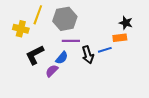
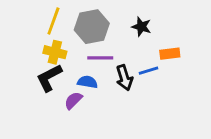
black star: (126, 23) -> (141, 27), moved
yellow cross: (21, 29) -> (55, 52), moved
blue semicircle: (62, 58) -> (87, 82), turned -120

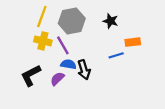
purple line: (100, 58) -> (63, 45), moved, turned 60
black L-shape: (49, 78) -> (31, 75), moved
black arrow: (124, 78) -> (84, 70), moved

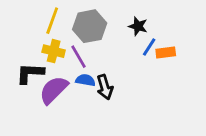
blue line: (116, 55) -> (149, 47), moved, turned -40
black L-shape: (31, 75) -> (30, 73), moved, turned 30
purple semicircle: (57, 79) -> (54, 90), moved, size x1.6

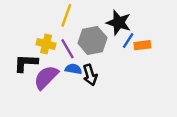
yellow line: (52, 21) -> (66, 15), moved
gray hexagon: (90, 26) -> (92, 40), moved
black star: (138, 26) -> (119, 23), size x1.5

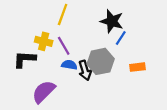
gray hexagon: (92, 40) -> (101, 61), moved
orange rectangle: (142, 45) -> (138, 67), moved
purple semicircle: (46, 77) -> (44, 92), moved

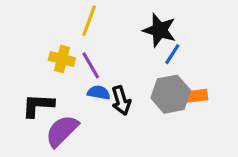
black L-shape: (25, 59) -> (38, 105), moved
gray hexagon: (101, 61) -> (171, 94), moved

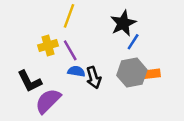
black star: (159, 30) -> (123, 23), turned 30
yellow cross: (62, 59) -> (48, 45), turned -30
black L-shape: (38, 105) -> (29, 81), turned -120

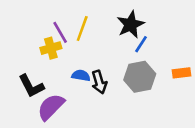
yellow line: (69, 16) -> (82, 28), moved
purple line: (70, 50) -> (60, 32), moved
orange rectangle: (152, 74) -> (181, 73), moved

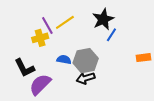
yellow line: (82, 28) -> (65, 22), turned 36
gray hexagon: (140, 77) -> (86, 61), moved
black arrow: (99, 82) -> (86, 78), moved, turned 90

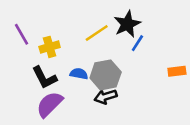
yellow line: (65, 22) -> (97, 33), moved
purple line: (47, 25) -> (22, 34), moved
black L-shape: (25, 68) -> (44, 78), moved

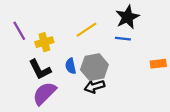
black star: (127, 24) -> (127, 17), moved
blue line: (137, 43) -> (123, 39), turned 63
blue semicircle: (79, 74) -> (71, 66), turned -112

